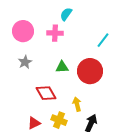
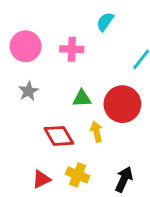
cyan semicircle: (66, 14) -> (105, 22), moved
yellow arrow: (77, 104) -> (96, 132), moved

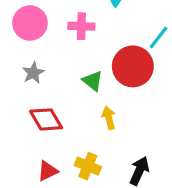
green triangle: (82, 98) -> (93, 81), turned 42
red circle: (122, 104) -> (133, 66), moved
red diamond: (59, 136) -> (46, 119), moved

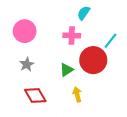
pink cross: (81, 26) -> (72, 35), moved
green triangle: (93, 81) -> (66, 70), turned 48

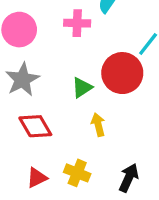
pink cross: (72, 35) -> (77, 23), moved
gray star: (27, 64) -> (22, 79), size x1.5

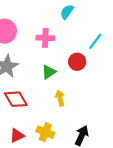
pink cross: (77, 23) -> (45, 38), moved
red circle: (122, 73) -> (77, 62), size x0.6

